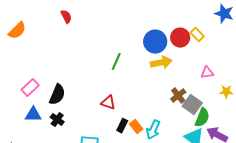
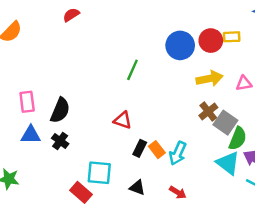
red semicircle: (66, 17) -> (71, 15), turned -96
yellow rectangle: (197, 35) -> (232, 37), turned -48
yellow arrow: (161, 63) -> (210, 78), moved
pink rectangle: (30, 88) -> (27, 102), turned -54

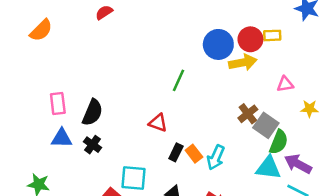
green line: (132, 70) -> (179, 80), moved
yellow arrow: (210, 78) -> (243, 62), moved
cyan triangle: (228, 163) -> (268, 168), turned -30

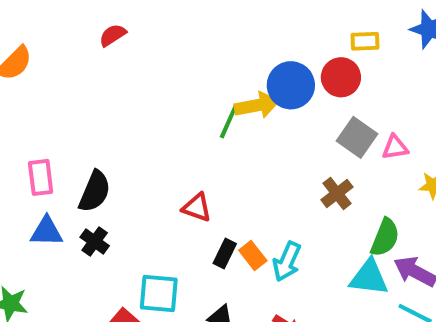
yellow rectangle: (272, 35) -> (365, 41), moved
yellow arrow: (243, 62) -> (257, 105), moved
green line: (179, 80) -> (229, 121), moved
gray square: (266, 125) -> (357, 137), moved

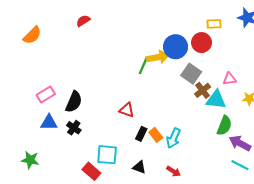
gray square: (357, 137) -> (191, 74), moved
pink rectangle: (41, 177) -> (46, 94), turned 66
brown cross: (337, 193) -> (203, 90), moved
cyan triangle: (369, 278) -> (216, 100), moved

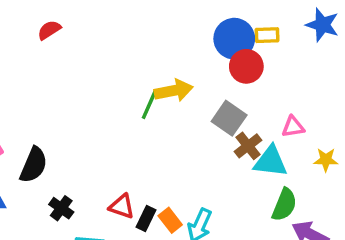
blue circle: (176, 47) -> (234, 39), moved
red triangle: (127, 110) -> (122, 206), moved
black cross: (74, 128) -> (61, 208), moved

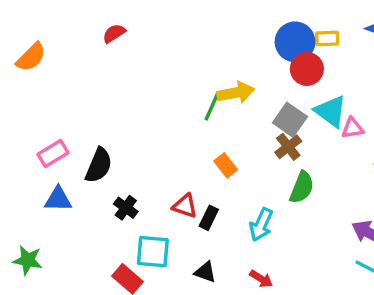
brown cross: (248, 146) -> (288, 147), moved
cyan triangle: (271, 161) -> (331, 111), moved, turned 30
green semicircle: (284, 205) -> (302, 187), moved
orange rectangle: (170, 220) -> (226, 165), moved

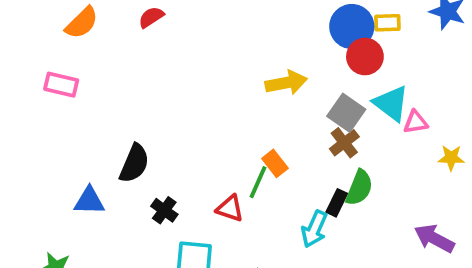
orange semicircle: (31, 57) -> (82, 23), moved
green line: (212, 106) -> (258, 182), moved
pink rectangle: (53, 154) -> (61, 85), moved, turned 44
black rectangle: (209, 218) -> (337, 203), moved

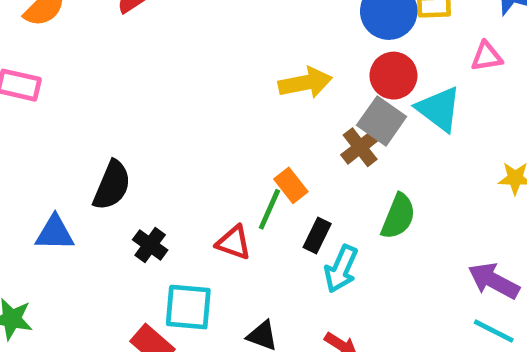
red circle: (365, 56) -> (393, 76), moved
pink triangle: (416, 122) -> (487, 56), moved
brown cross: (344, 143) -> (360, 147), moved
black rectangle: (337, 203) -> (317, 235), moved

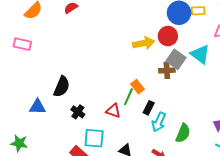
red circle: (393, 76) -> (168, 36), moved
brown cross: (360, 147) -> (167, 70), turned 35
green semicircle: (398, 216) -> (183, 133), moved

